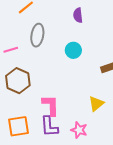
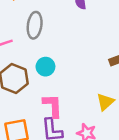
cyan circle: (73, 50) -> (45, 67), moved

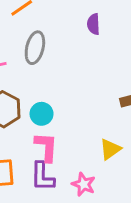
cyan circle: (45, 67) -> (42, 114), moved

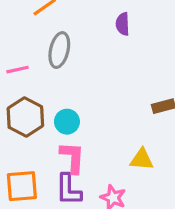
yellow triangle: (110, 149) -> (142, 159), turned 40

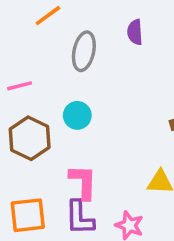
gray ellipse: (59, 50) -> (84, 51), moved
cyan circle: (67, 122) -> (77, 115), moved

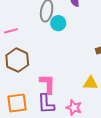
cyan circle: (77, 115) -> (58, 23), moved

